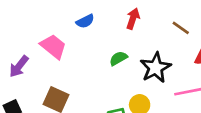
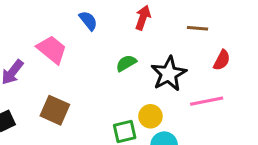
blue semicircle: (85, 21) -> (88, 21), turned -102
brown line: (181, 28) -> (198, 28), turned -30

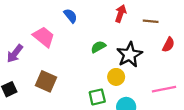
red arrow: (143, 18) -> (121, 13), moved
pink line: (207, 101) -> (164, 89), moved
yellow circle: (150, 116) -> (116, 77), moved

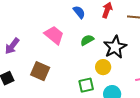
blue semicircle: (70, 16) -> (79, 12), moved
pink trapezoid: (44, 37) -> (54, 35), moved

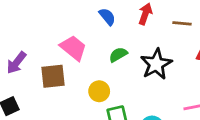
yellow circle: (103, 67) -> (99, 91), moved
brown square: (40, 71) -> (53, 76), moved, turned -30

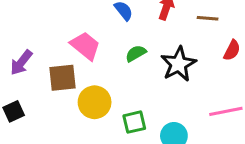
yellow circle: (99, 91) -> (95, 102), moved, size x1.4

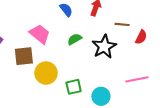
brown line: (208, 18) -> (122, 24), moved

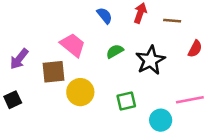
brown line: (122, 24) -> (172, 21), moved
green square: (74, 87) -> (126, 101), moved
cyan circle: (101, 96) -> (161, 120), moved

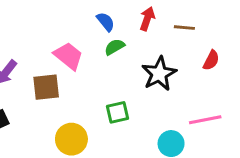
green semicircle: (115, 51) -> (115, 47), moved
yellow circle: (80, 92) -> (71, 139), moved
green square: (126, 101) -> (118, 112), moved

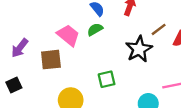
brown line: (184, 28) -> (159, 29), moved, turned -42
green semicircle: (115, 47) -> (95, 29), moved

